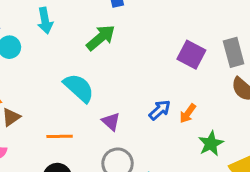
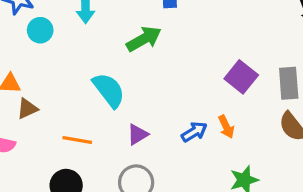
orange arrow: (188, 113) -> (226, 127), moved, turned -72
purple triangle: (111, 122) -> (138, 134), turned 36

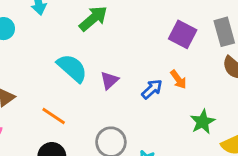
purple triangle: (138, 134) -> (109, 80), moved
orange line: (77, 140) -> (54, 116), turned 35

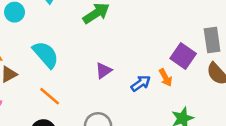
purple square: (183, 34) -> (183, 56), moved
cyan semicircle: (72, 68) -> (46, 55), moved

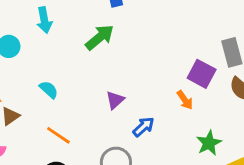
cyan semicircle: (46, 55) -> (49, 90), size x0.6
blue arrow: (141, 83) -> (144, 127), moved

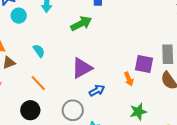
purple square: (202, 74) -> (144, 64), turned -30
purple triangle: (115, 100) -> (82, 68), size x1.6

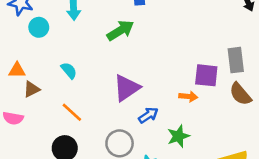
orange arrow: (129, 79) -> (188, 96), turned -56
green star: (138, 112) -> (178, 136), moved

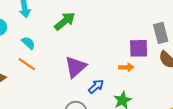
cyan semicircle: (69, 70) -> (28, 43), moved
orange line: (72, 112) -> (27, 64), moved

